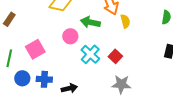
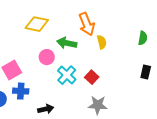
blue cross: (44, 79) -> (21, 91), moved

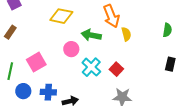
blue cross: (21, 91) -> (48, 92), moved

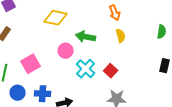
orange arrow: (111, 16) -> (115, 13), moved, size x0.7

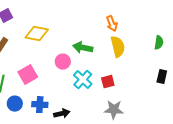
yellow diamond: (56, 18) -> (37, 34), moved
yellow semicircle: (121, 36) -> (118, 47), size x1.5
red square: (111, 71) -> (108, 82), turned 32

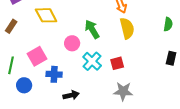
yellow diamond: (37, 34) -> (46, 15), turned 50
green arrow: (83, 48) -> (92, 29), turned 48
blue cross: (40, 105) -> (54, 74), moved

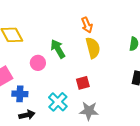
cyan cross: (92, 61) -> (58, 102), moved
black arrow: (71, 95) -> (27, 115), moved

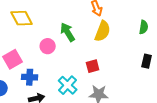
yellow semicircle: (93, 48) -> (103, 31), turned 35

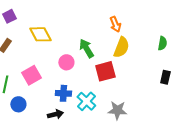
red square: (93, 66) -> (105, 71), moved, size x1.5
blue cross: (30, 77) -> (63, 93), moved

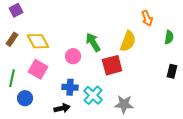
orange arrow: (115, 24) -> (147, 18), moved
yellow diamond: (40, 34) -> (38, 41), moved
pink square: (31, 75) -> (38, 69), turned -30

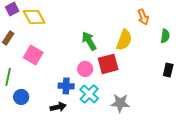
yellow diamond: (38, 41) -> (34, 17), moved
pink circle: (73, 56) -> (85, 69), moved
pink square: (38, 69) -> (33, 55), moved

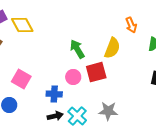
pink square: (33, 55) -> (21, 79), moved
cyan cross: (89, 94) -> (77, 116), moved
black arrow: (58, 107) -> (55, 116), moved

